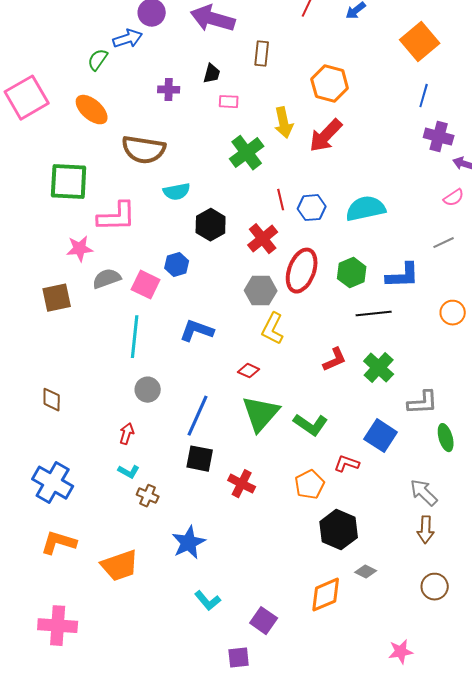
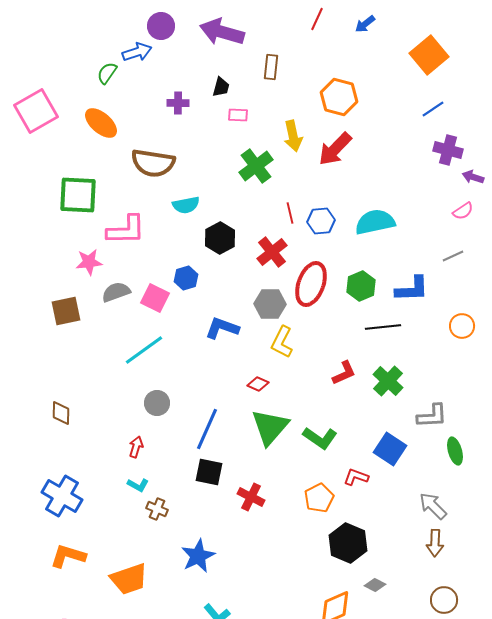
blue line: (424, 96) -> (433, 109), turned 40
blue L-shape: (197, 331) -> (222, 328), moved
cyan line: (135, 337) -> (144, 350), turned 48

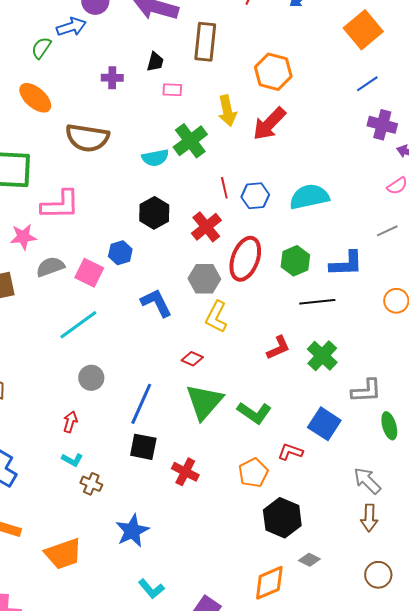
brown rectangle: (271, 67) -> (205, 42), size x1.5
cyan semicircle: (186, 205) -> (155, 158), moved
blue L-shape: (222, 328) -> (156, 303), turned 44

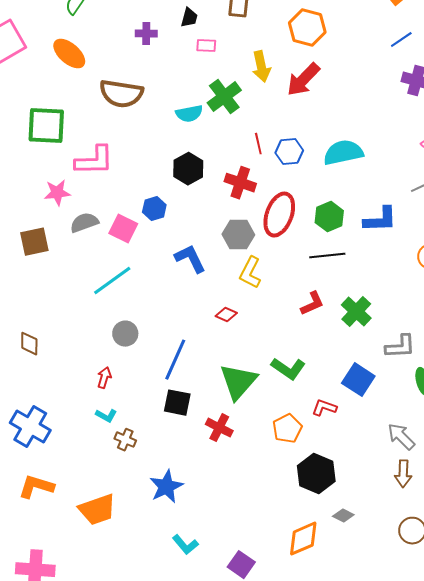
red cross: (206, 227) -> (240, 183), turned -32
black line: (317, 302) -> (327, 256), moved
green triangle: (204, 402) -> (238, 382), moved

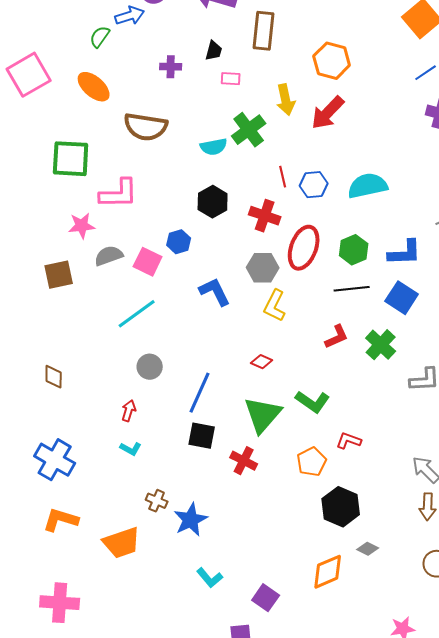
red diamond: (226, 315) -> (262, 362), moved
blue square: (358, 380) -> (402, 298), moved
brown cross: (125, 440) -> (157, 501), moved

